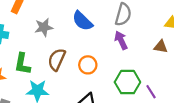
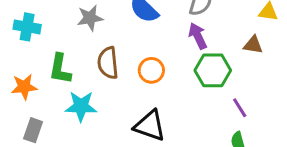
brown semicircle: (57, 60) -> (108, 63), turned -30
green hexagon: (127, 82) -> (213, 70), moved

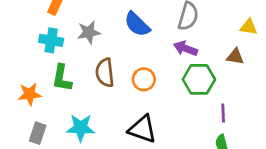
cyan cross: (27, 27) -> (51, 40), moved
purple arrow: (198, 36) -> (185, 48), turned -45
cyan star: (81, 106) -> (81, 128), moved
purple line: (240, 108) -> (223, 113), turned 30

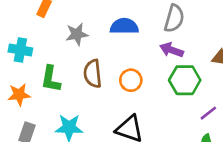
blue semicircle: (137, 24) -> (124, 26), turned 136
cyan cross: (51, 40) -> (20, 50), moved
purple line: (223, 113) -> (208, 113), turned 54

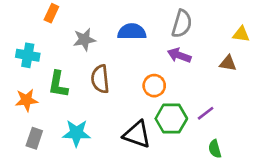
orange circle: (131, 80) -> (154, 86), moved
green hexagon: (185, 80) -> (171, 119), moved
purple line: (208, 113) -> (206, 113), moved

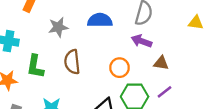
brown triangle: (228, 63) -> (161, 63), moved

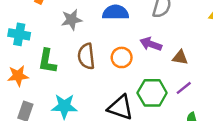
purple arrow: (141, 41) -> (151, 44), moved
orange circle: (120, 68) -> (122, 57), moved

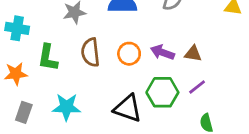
purple arrow: (151, 44) -> (162, 52), moved

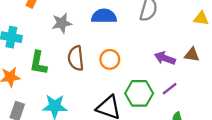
purple arrow: (162, 52) -> (165, 58), moved
brown triangle: (193, 54) -> (192, 55), moved

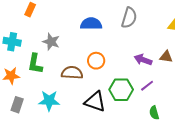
gray star: (62, 23) -> (51, 42), moved, turned 30
brown semicircle: (76, 58) -> (72, 73), moved, turned 100

